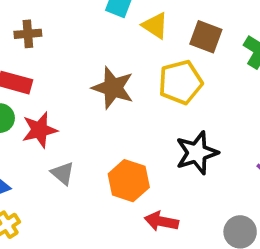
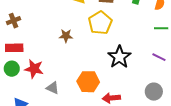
brown star: (113, 88) -> (66, 36), size x0.6
red star: (40, 130) -> (34, 69), turned -30

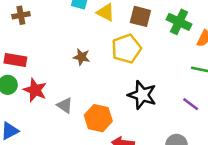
brown cross: (14, 21) -> (21, 15), moved
black star: (119, 57) -> (142, 95), turned -30
gray triangle: (53, 88) -> (65, 105), moved

